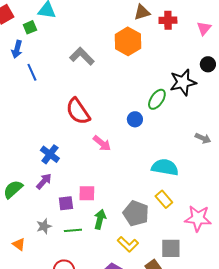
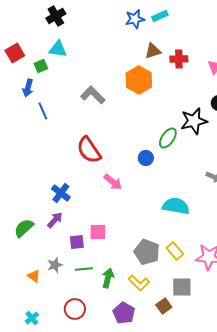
yellow rectangle: (164, 199) -> (175, 251), moved
green arrow: (100, 219) -> (108, 278), moved
orange triangle: (19, 244) -> (34, 276), moved

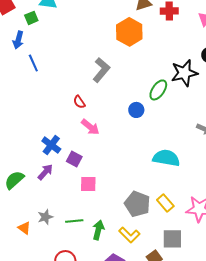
gray L-shape: (93, 95) -> (101, 70), moved, turned 85
red semicircle: (89, 150) -> (79, 102), size x0.5
pink arrow: (113, 182) -> (90, 127), moved
purple square: (77, 242) -> (74, 159), moved, turned 35

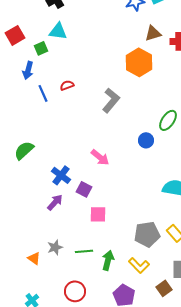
red semicircle: (79, 102) -> (67, 85), moved, turned 104
green semicircle: (14, 180) -> (24, 150), moved
gray pentagon: (137, 204) -> (147, 234), turned -30

